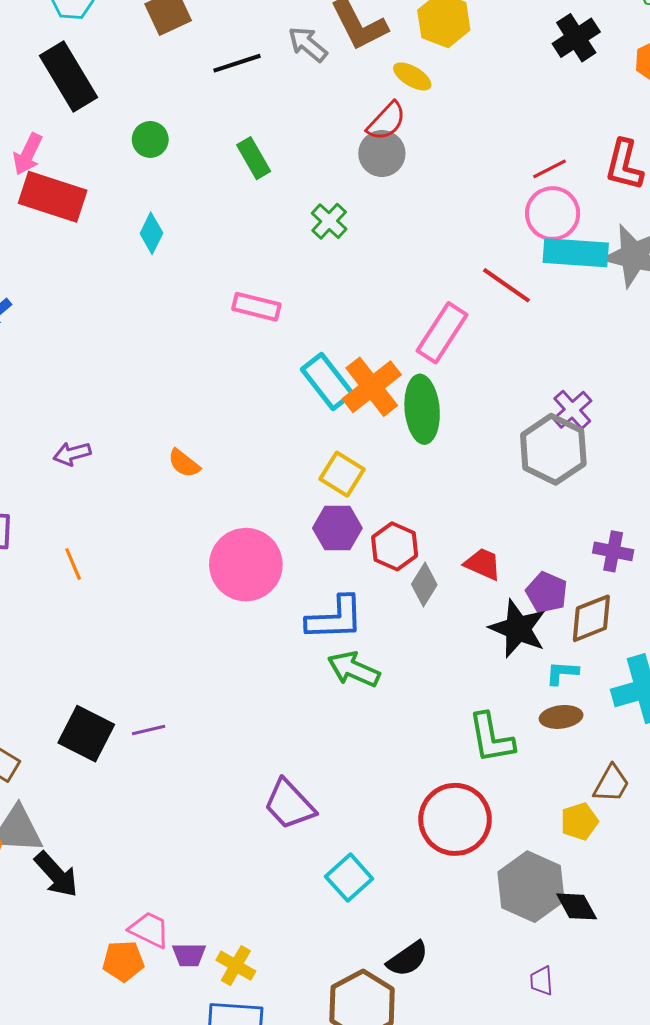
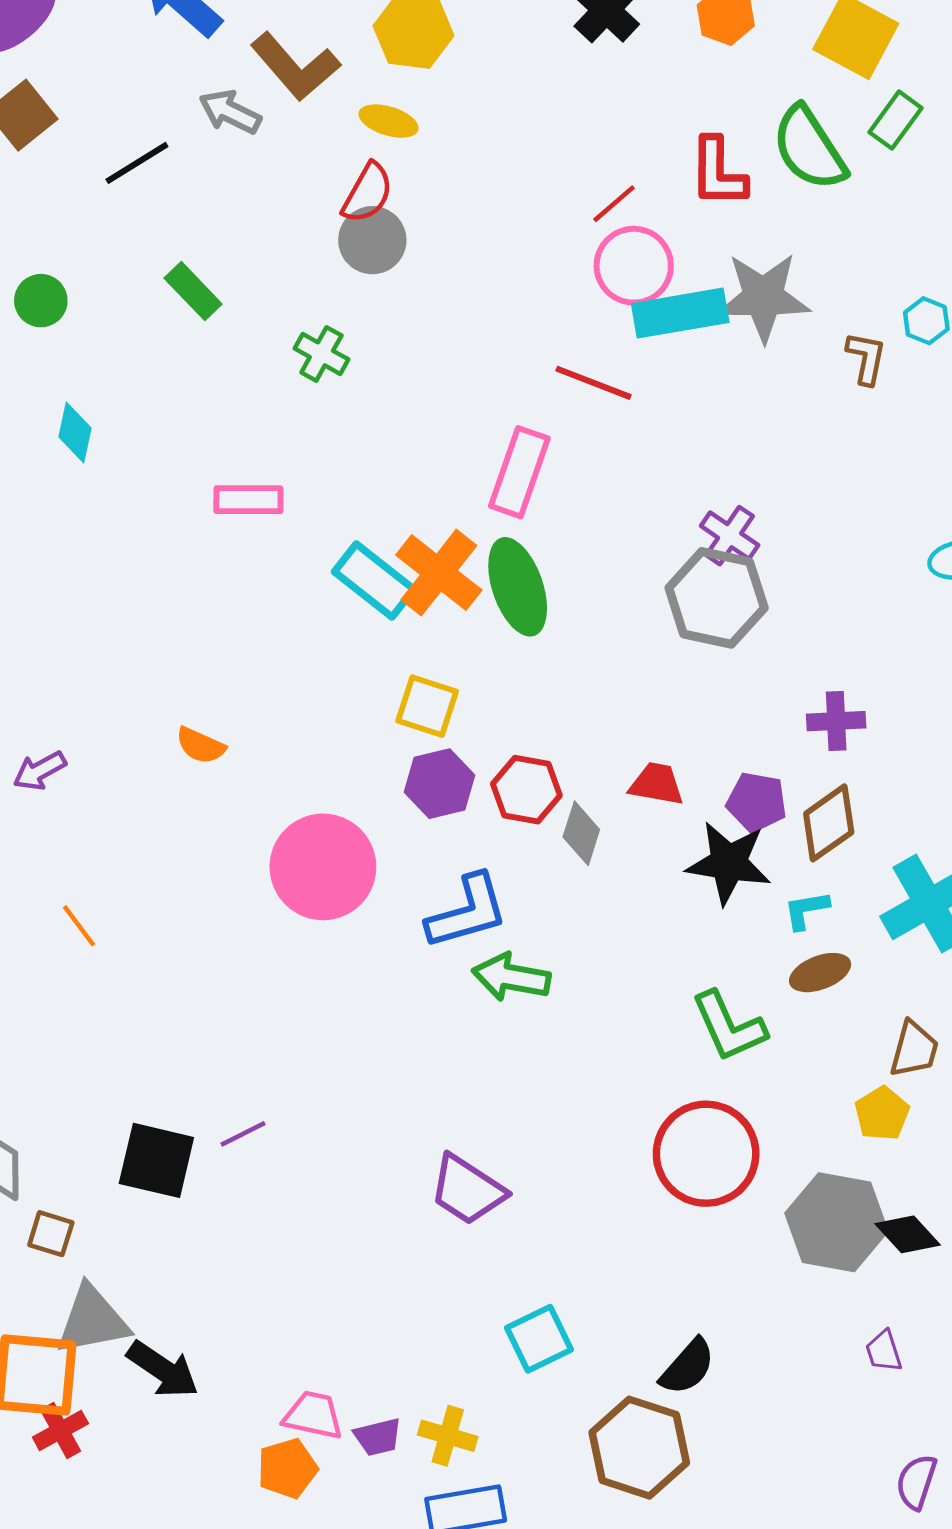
cyan square: (349, 878) -> (539, 1339), moved, turned 30

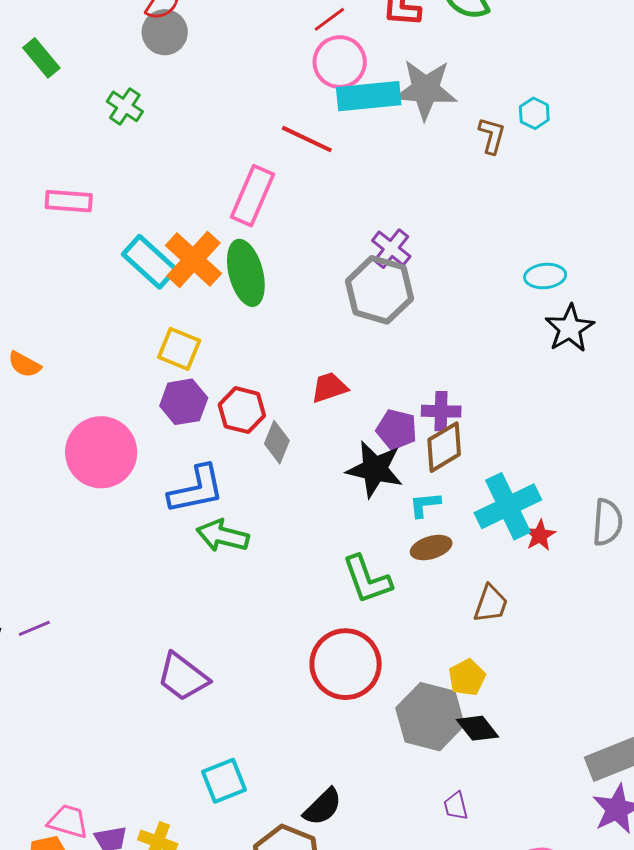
purple cross: (836, 721) -> (441, 411), moved
red trapezoid: (657, 784) -> (329, 387), moved, turned -33
yellow pentagon: (882, 1114) -> (467, 678), moved

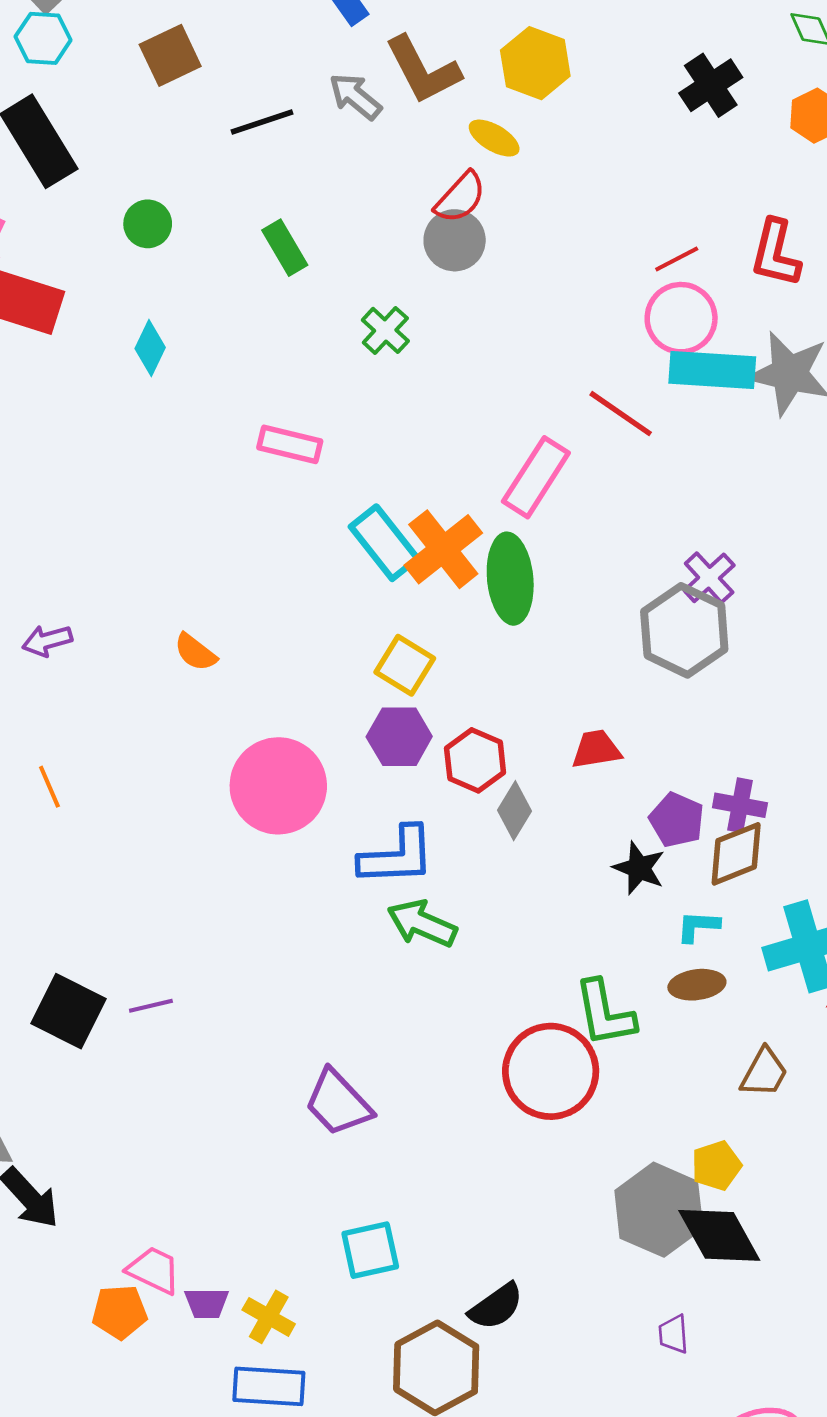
black star: (375, 469) -> (639, 868), size x0.7
red circle: (346, 664) -> (551, 1071), moved
black diamond: (477, 728) -> (719, 1235), size x1.5

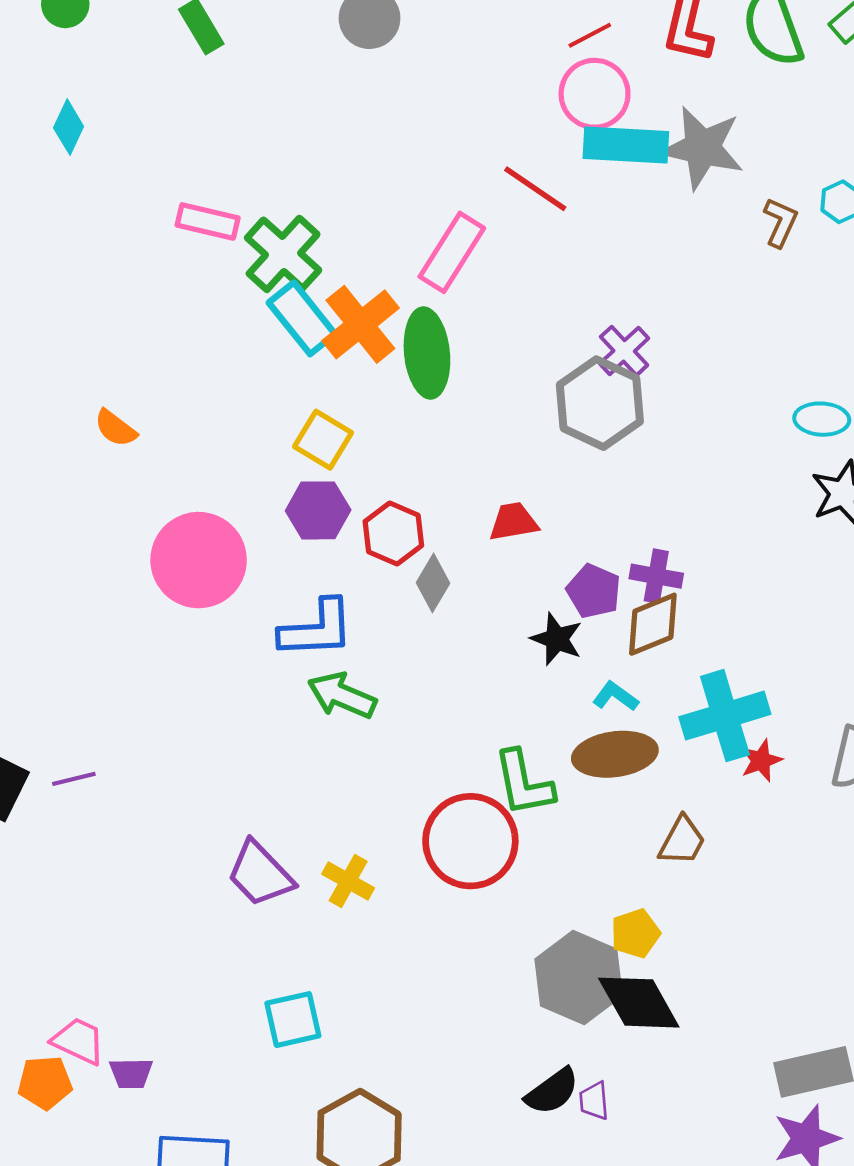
green cross: (385, 330) -> (283, 254), moved, size x1.6
cyan L-shape: (698, 926) -> (615, 696), turned 33
brown ellipse: (697, 985) -> (615, 754), size x1.5
black semicircle: (496, 1306) -> (552, 1091), moved
yellow cross: (269, 1317) -> (348, 881), moved

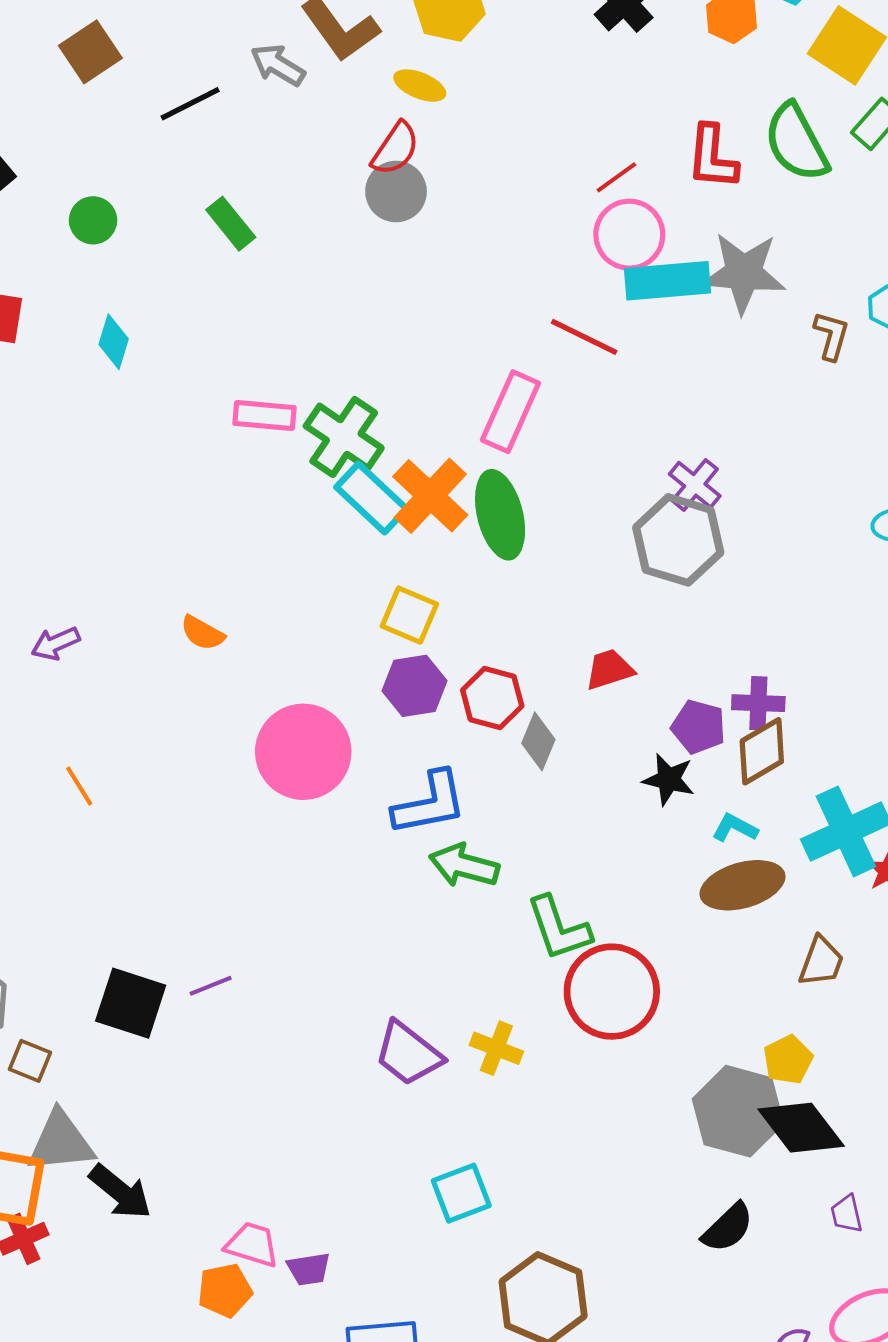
green L-shape: (524, 783) -> (559, 928), moved
purple trapezoid: (594, 1101) -> (847, 1214), moved

